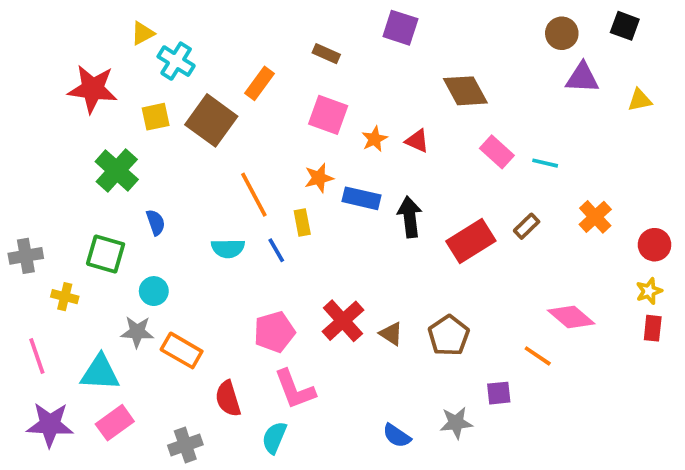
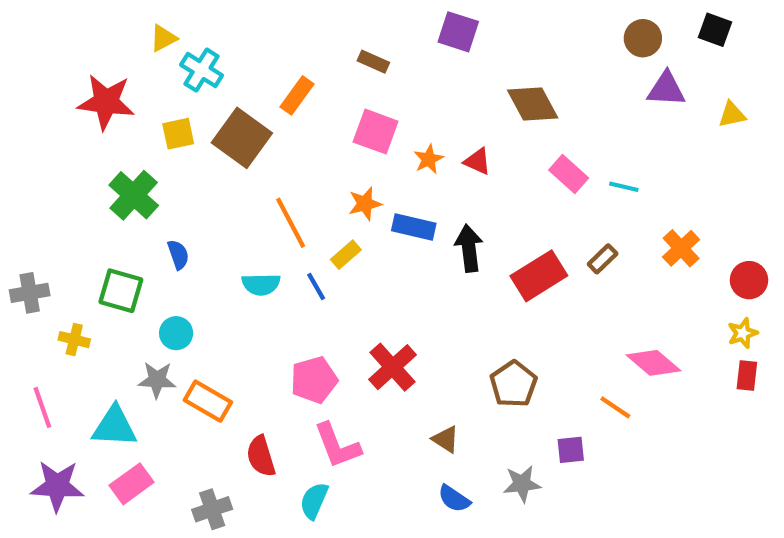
yellow rectangle: (302, 222) -> (346, 255), turned 60
brown triangle: (391, 334) -> (446, 439), moved

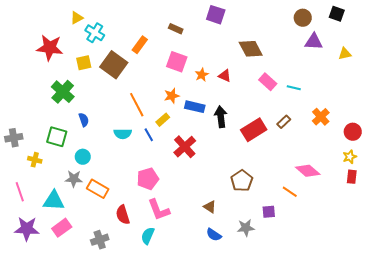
red cross: (393, 367) -> (185, 147), moved

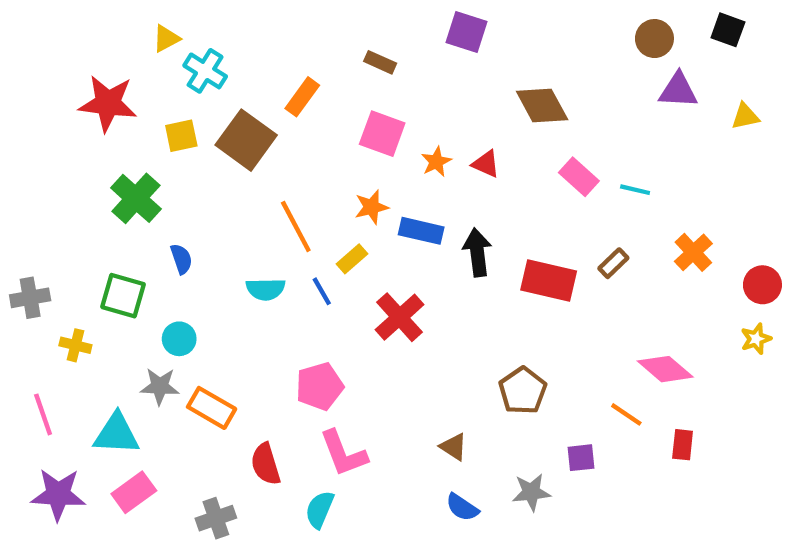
red rectangle: (254, 130) -> (549, 280), turned 45
red rectangle: (352, 177) -> (683, 445), moved

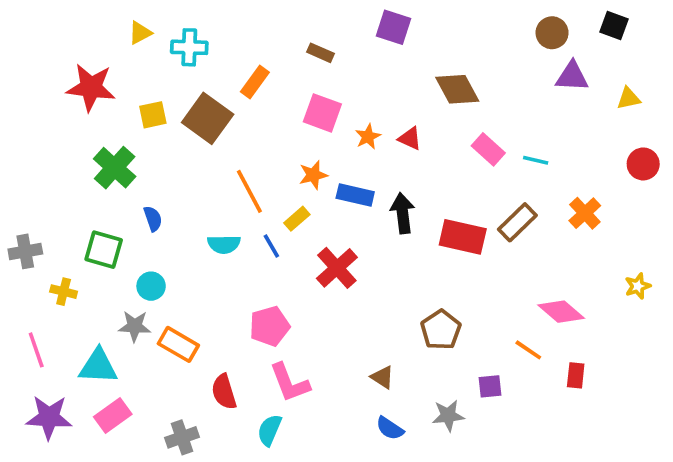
cyan cross: (205, 71) -> (189, 47), moved, turned -30
brown rectangle: (613, 263) -> (517, 222), size x1.5
red circle: (762, 285) -> (643, 164), moved

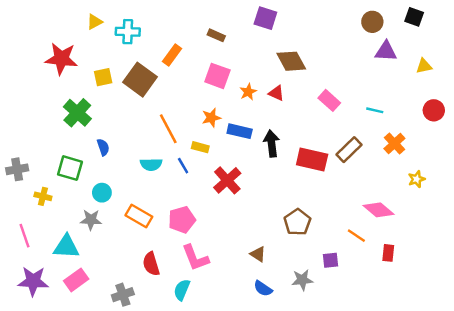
brown diamond: (457, 89) -> (291, 61), moved
cyan line: (536, 160) -> (375, 110), moved
yellow rectangle: (297, 219) -> (200, 147), turned 56
yellow star: (638, 286) -> (417, 179), moved
orange rectangle: (178, 344) -> (139, 216), moved

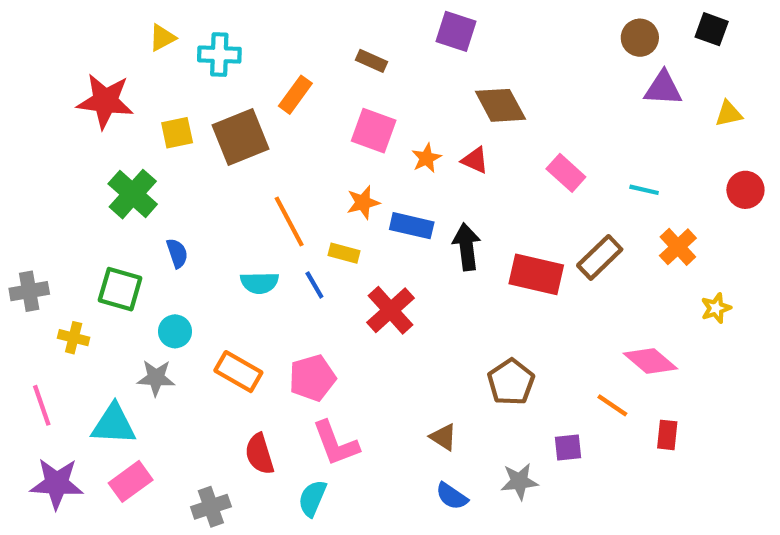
brown square: (140, 80) -> (240, 137), turned 32

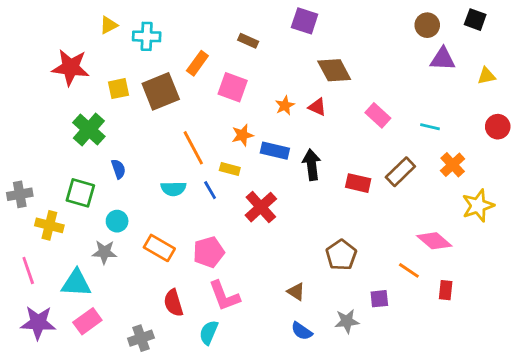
pink square: (374, 131) -> (233, 87), moved
red rectangle: (536, 274) -> (358, 183), size x0.7
yellow star: (716, 308) -> (478, 206), size x1.6
yellow cross: (74, 338) -> (49, 225), size x1.4

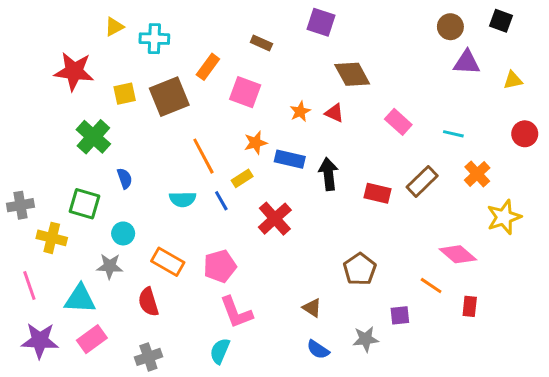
yellow rectangle: (230, 169) -> (242, 178), turned -48
red semicircle: (173, 303) -> (148, 302), moved

